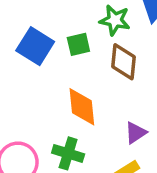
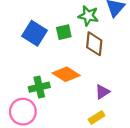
orange diamond: (82, 107) -> (66, 74), turned -52
green cross: (68, 153) -> (39, 87), moved, turned -30

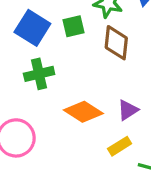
orange diamond: (66, 74) -> (83, 112), moved
green cross: (39, 87) -> (39, 74), moved

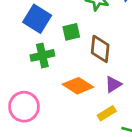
green square: (74, 26) -> (71, 32), moved
brown diamond: (116, 43) -> (100, 49), moved

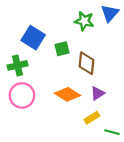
green cross: (42, 55) -> (18, 65), moved
pink circle: (24, 107) -> (22, 95), moved

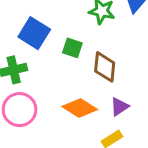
green square: (62, 49) -> (72, 48), turned 32

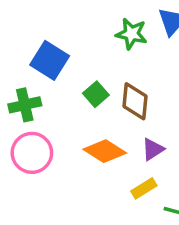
green square: (72, 48) -> (96, 94), moved, turned 30

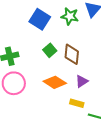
blue square: (50, 60) -> (40, 19), moved
yellow rectangle: (144, 188) -> (77, 103), turned 48

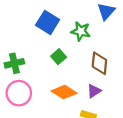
green star: (70, 16) -> (81, 31), moved
brown diamond: (72, 54) -> (99, 63), moved

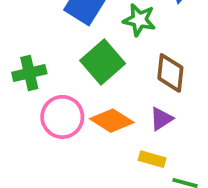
green square: (59, 57) -> (103, 62), size x1.6
pink circle: (19, 93) -> (62, 117), moved

